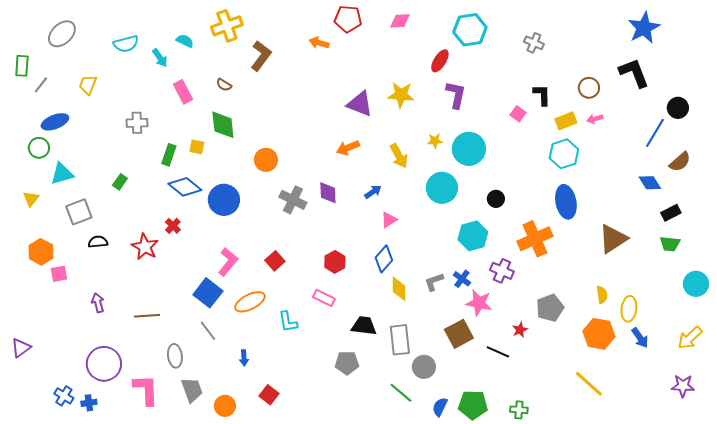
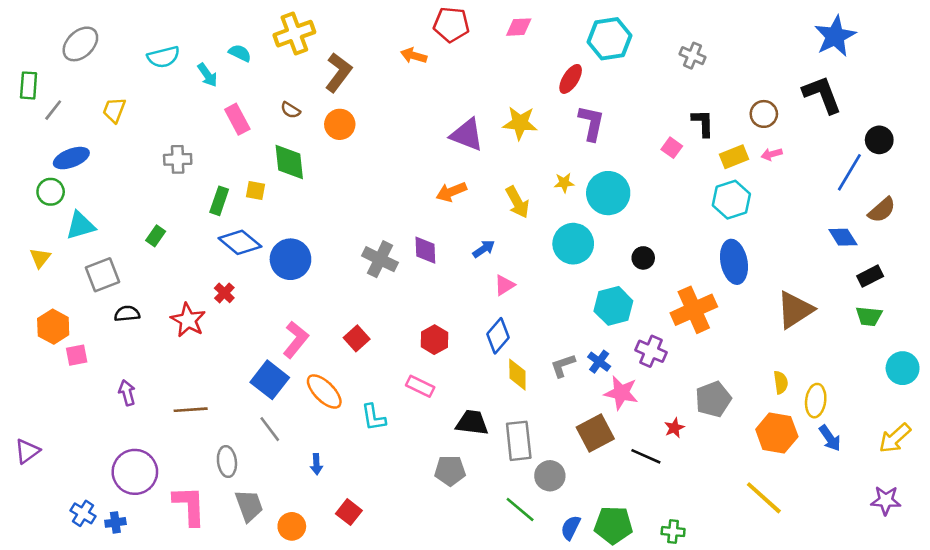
orange circle: (266, 160) -> (340, 124), moved
orange ellipse: (250, 302) -> (324, 391), turned 72

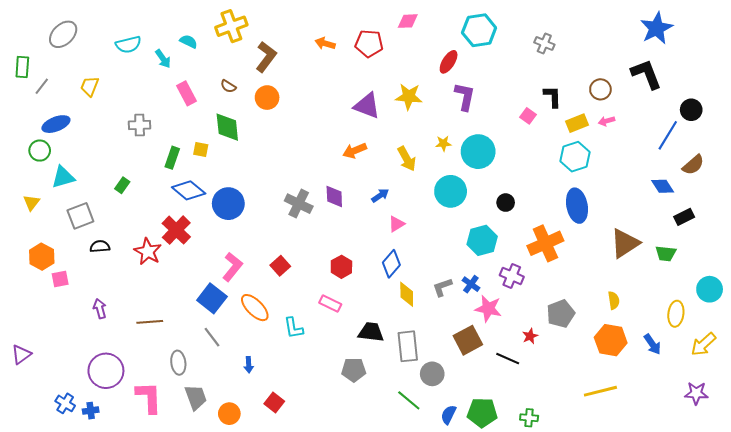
red pentagon: (451, 24) -> (369, 44), moved
red cross: (224, 293) -> (176, 230), size x1.8
green trapezoid: (869, 316) -> (666, 254), moved
yellow ellipse: (816, 401) -> (676, 314), moved
yellow line: (764, 498) -> (600, 391), turned -56

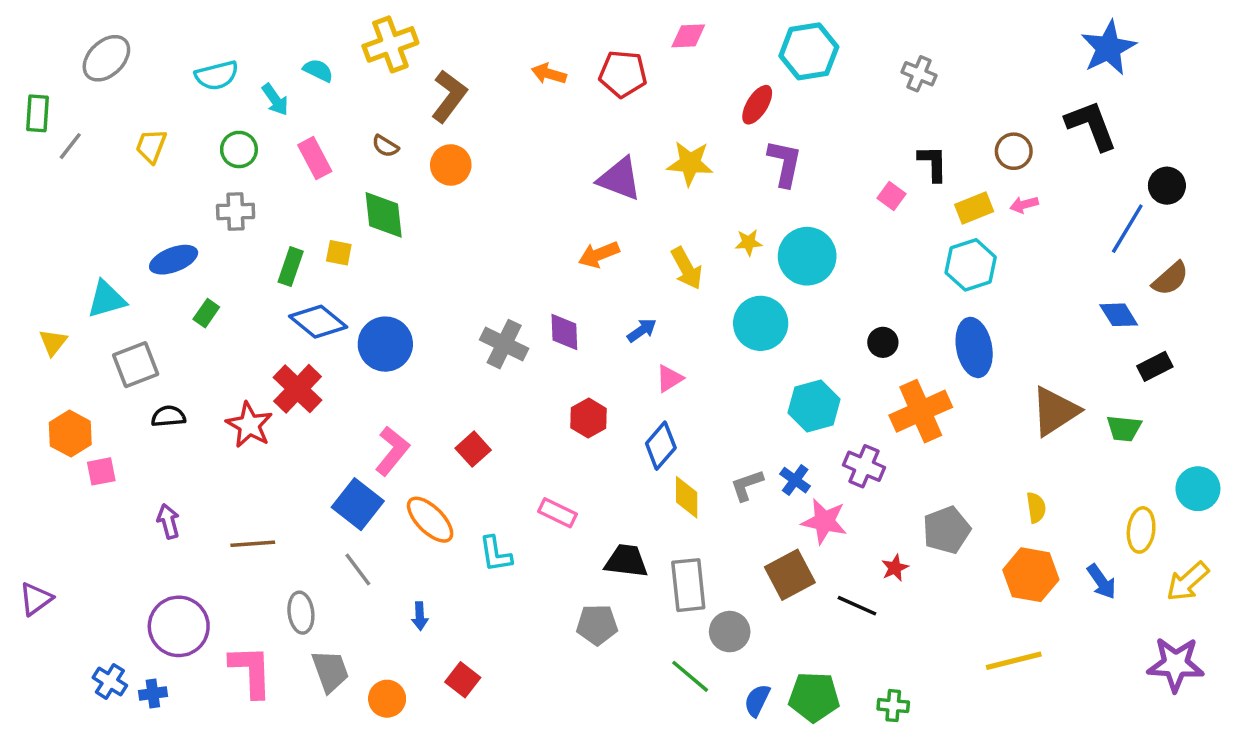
blue ellipse: (56, 124) -> (174, 260), moved
green circle: (40, 151) -> (239, 149), moved
black circle: (506, 203) -> (883, 342), moved
red hexagon: (341, 267) -> (588, 418), moved
purple star: (696, 393) -> (1176, 664), size x1.4

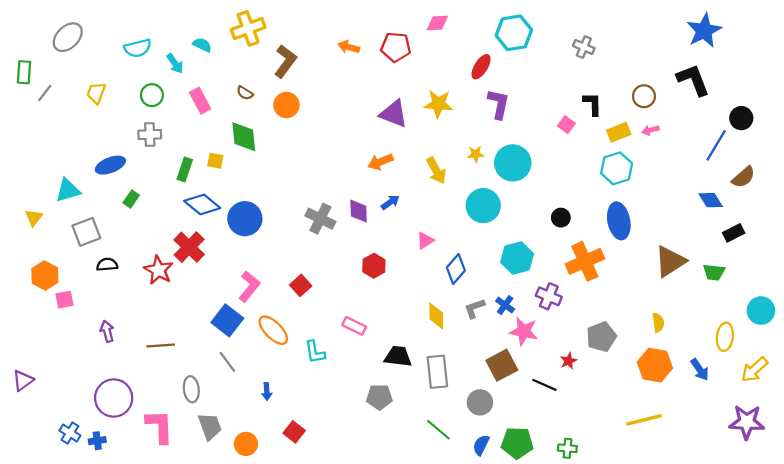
blue arrow: (642, 330) -> (390, 202), moved
blue diamond: (661, 446) -> (456, 269), moved
gray circle: (730, 632) -> (480, 402), moved

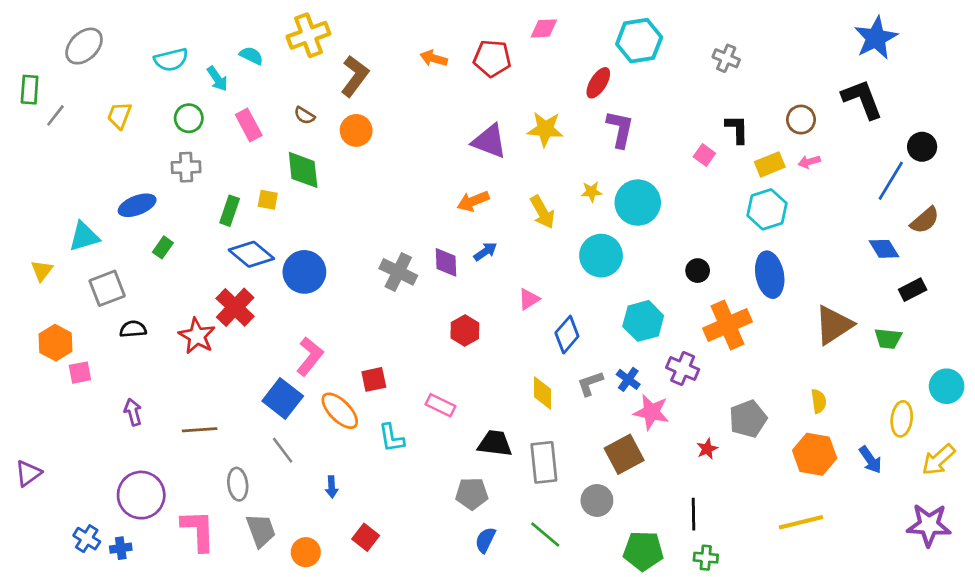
red square: (301, 285) -> (374, 379), moved, turned 30
black line: (544, 385) -> (694, 514), moved, turned 65
blue semicircle: (481, 445) -> (485, 540), moved

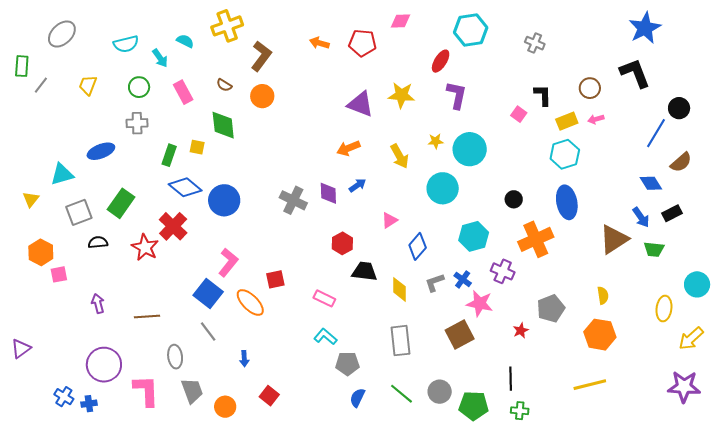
green rectangle: (163, 247) -> (121, 203), moved, size x1.8
cyan L-shape: (391, 438) -> (325, 337), moved, turned 140
black trapezoid: (495, 443) -> (364, 271), moved
blue arrow: (870, 460) -> (641, 217), moved
gray circle: (597, 500) -> (440, 392), moved

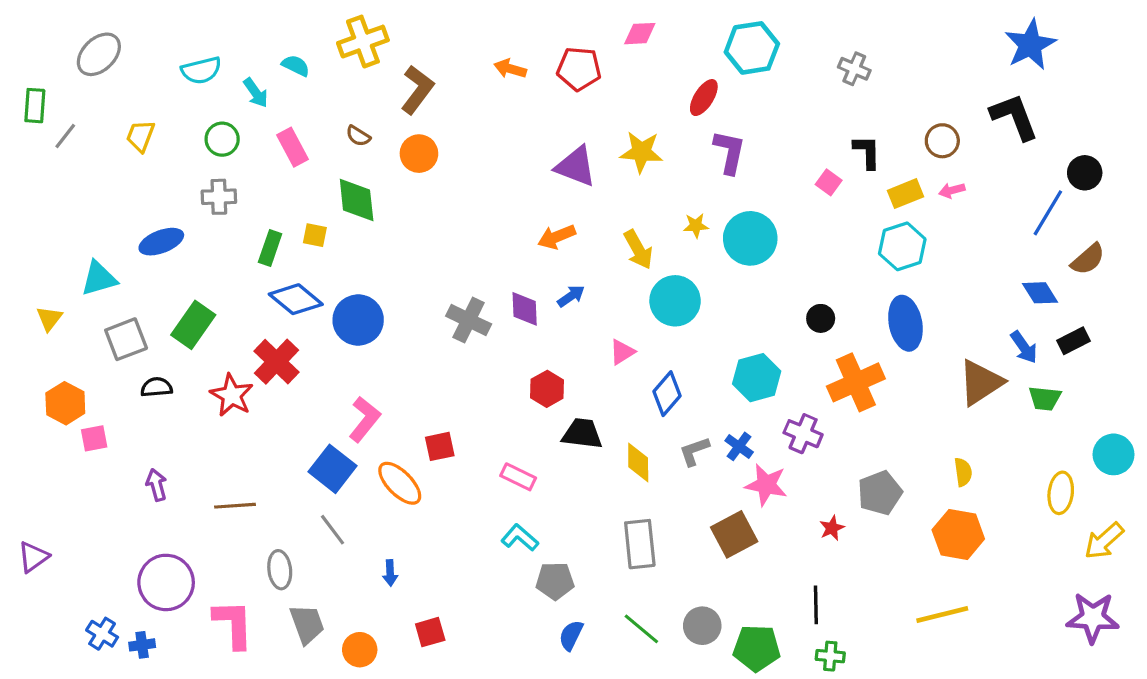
cyan circle: (443, 188) -> (675, 301), moved
red square: (269, 396) -> (430, 632), turned 36

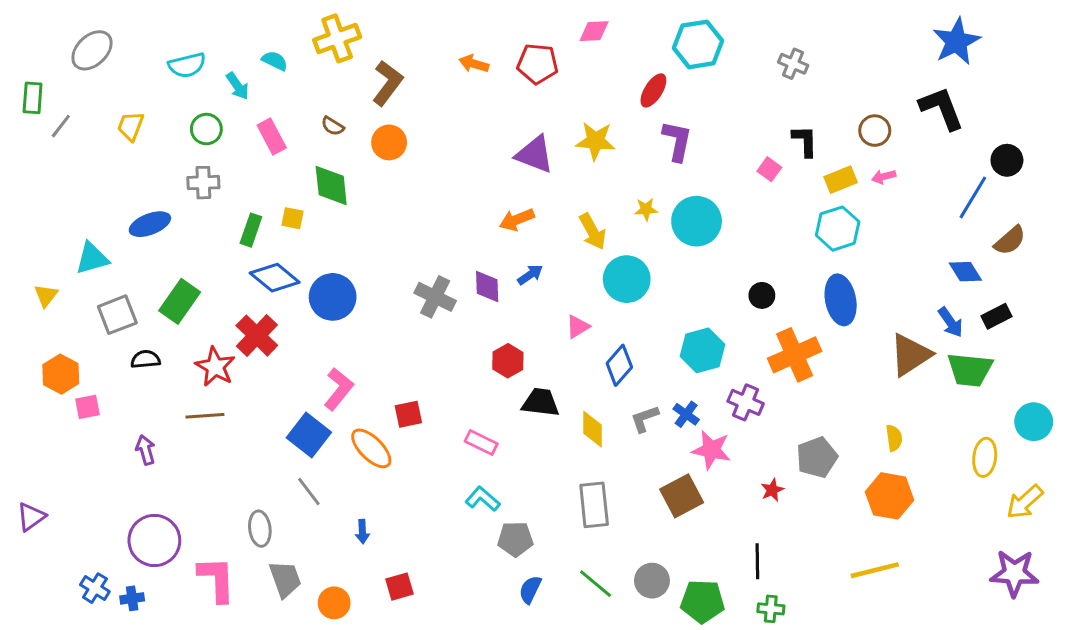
green trapezoid: (1045, 398) -> (970, 370), size x1.5
brown line: (235, 506) -> (205, 416), moved

